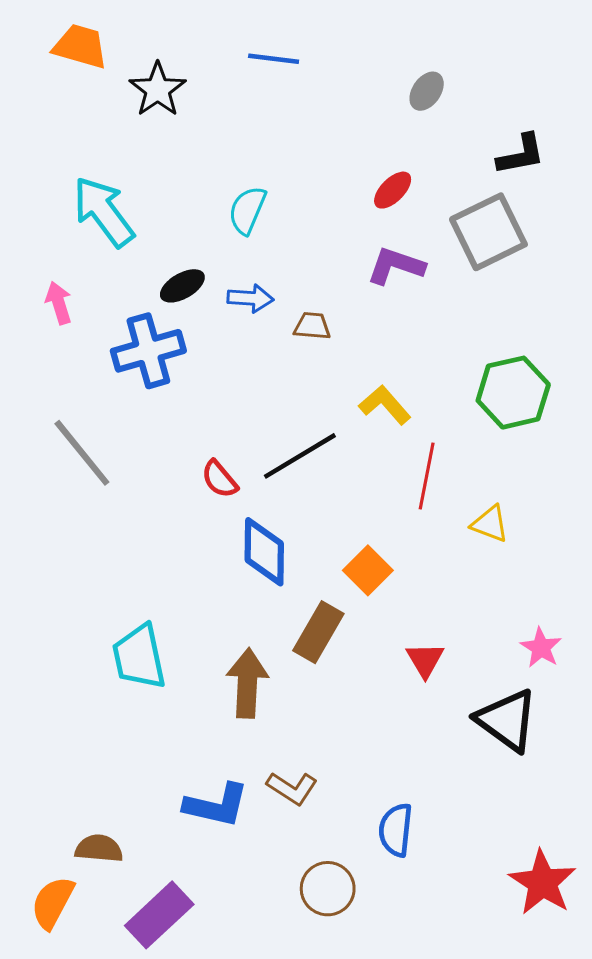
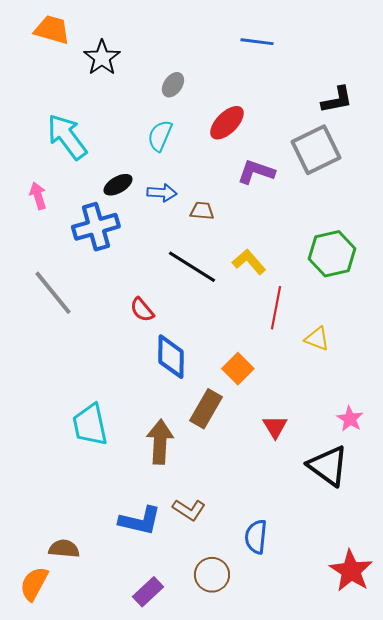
blue line: (274, 59) -> (257, 42), moved
gray ellipse: (427, 91) -> (173, 85), moved
red ellipse: (393, 190) -> (227, 123), moved, size x1.4
black line: (300, 456) -> (192, 267), moved, turned 63
purple rectangle: (159, 915) -> (148, 592), moved, size x0.7

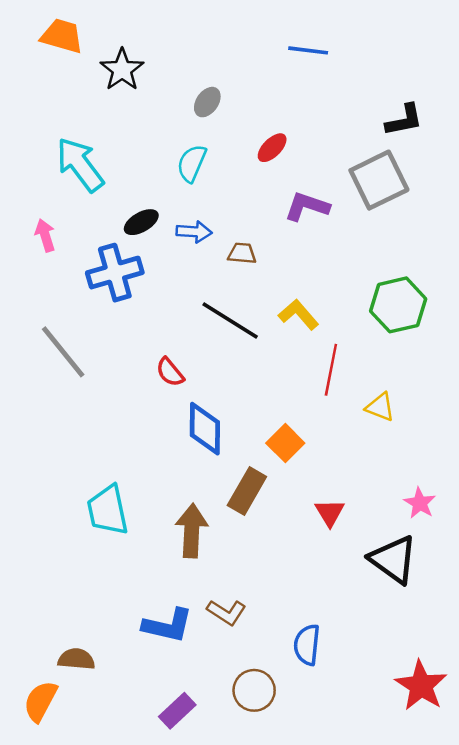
red ellipse: (227, 123) -> (272, 148), size x0.7

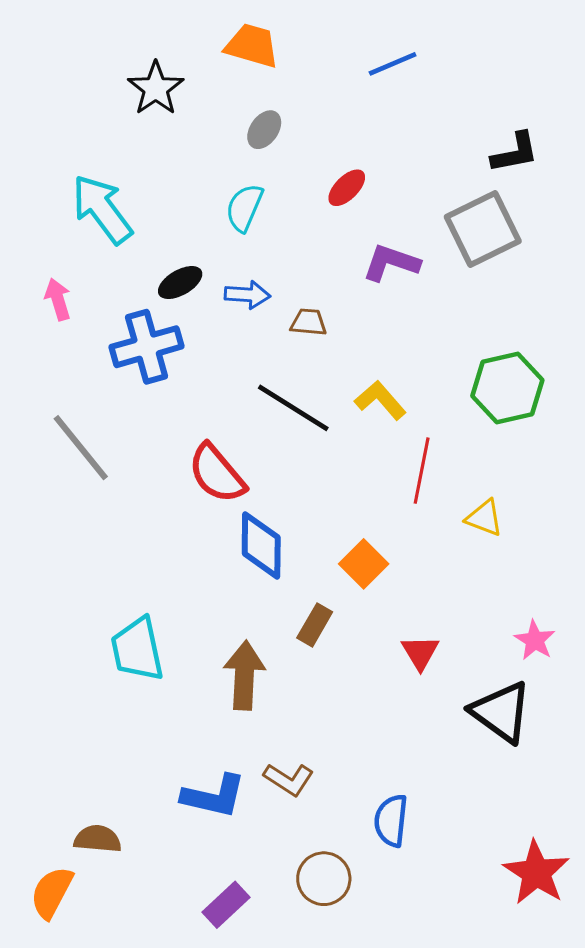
orange trapezoid: (62, 36) -> (252, 46), moved
blue line: (308, 50) -> (393, 64), turned -30
red semicircle: (170, 372) -> (217, 474), size x1.6
brown rectangle: (247, 491) -> (315, 625), size x0.7

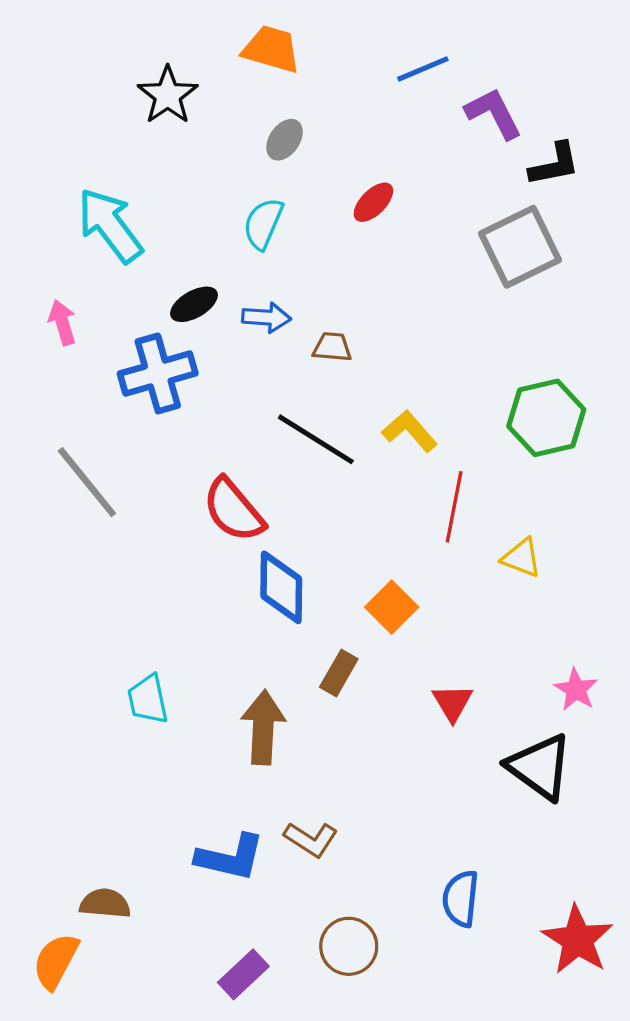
purple L-shape: (391, 263) -> (494, 113), moved, turned 44
cyan trapezoid: (137, 649) -> (148, 699), size x0.7
blue semicircle: (391, 821) -> (461, 899), moved

